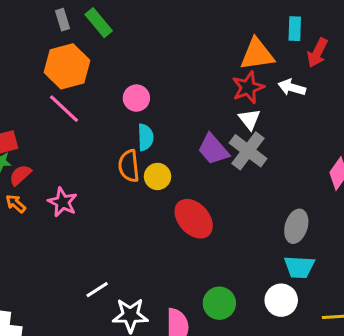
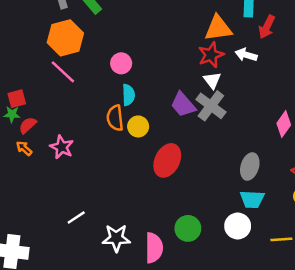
red ellipse: (194, 219) -> (167, 160), turned 68
white line: (97, 290) -> (76, 217), moved

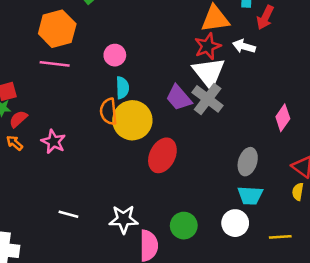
pink line: (63, 72) -> (55, 64), turned -36
white triangle: (212, 80) -> (209, 73), size x1.8
yellow circle: (138, 126) -> (132, 120), size x1.8
white line: (76, 217) -> (68, 214), turned 48
white star: (116, 238) -> (124, 219), moved

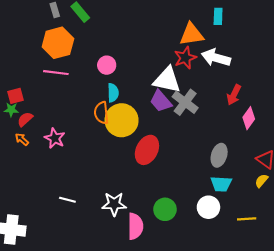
red arrow: (265, 17) -> (234, 95), moved
white arrow: (244, 46) -> (216, 58), size x1.5
white triangle: (209, 73) -> (167, 80), moved, turned -40
yellow semicircle: (298, 192) -> (261, 181), turned 32

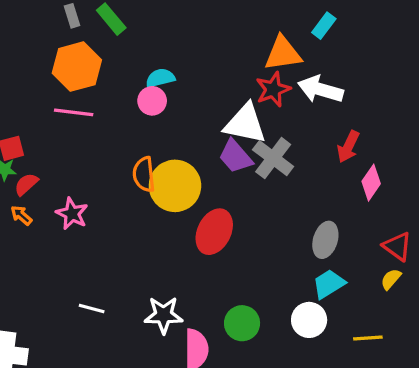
cyan rectangle: (218, 16) -> (324, 26), turned 35
cyan semicircle: (113, 93) -> (160, 78), moved, turned -102
cyan trapezoid: (221, 184) -> (329, 284), turned 145

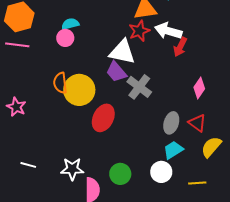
red arrow: (348, 147) -> (180, 47), moved
gray cross: (273, 158) -> (139, 87), moved
red triangle: (397, 246) -> (197, 123), moved
yellow semicircle: (391, 279) -> (211, 147), size x1.6

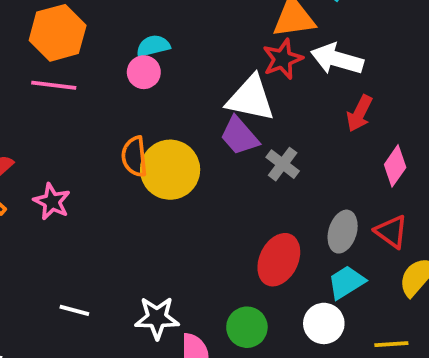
red arrow: (180, 47) -> (359, 113), moved
gray cross: (139, 87) -> (283, 164), size x0.7
red ellipse: (103, 118) -> (279, 260), moved

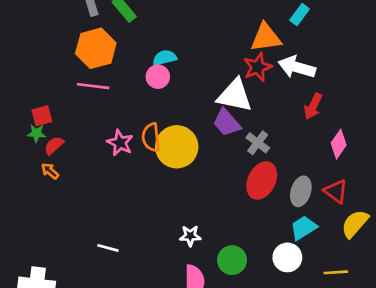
pink star: (52, 202) -> (120, 143), moved
red ellipse: (279, 260) -> (262, 181), moved
white star: (157, 318) -> (190, 236), moved, size x0.7

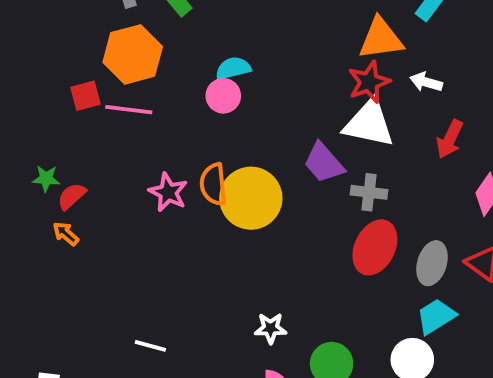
white arrow: (297, 67) -> (426, 82), size x0.6
white triangle: (235, 96) -> (369, 123), moved
red square: (42, 116) -> (85, 96), moved
gray cross: (258, 143) -> (369, 192), turned -30

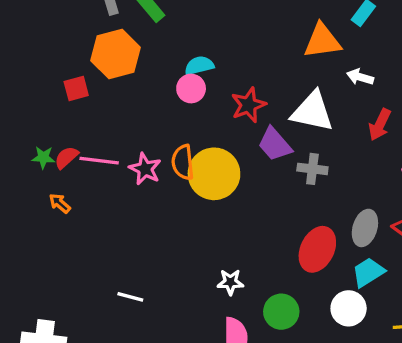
red star: (369, 82) -> (248, 105), moved
pink line: (129, 110) -> (99, 161), moved
red semicircle: (72, 196) -> (66, 157), moved
red ellipse: (375, 247) -> (317, 249), moved

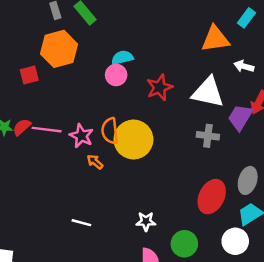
purple trapezoid: (275, 144) -> (240, 117), moved, turned 72
orange arrow: (60, 203) -> (95, 162), moved
white line: (130, 297) -> (81, 223), moved

